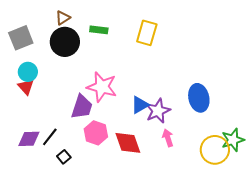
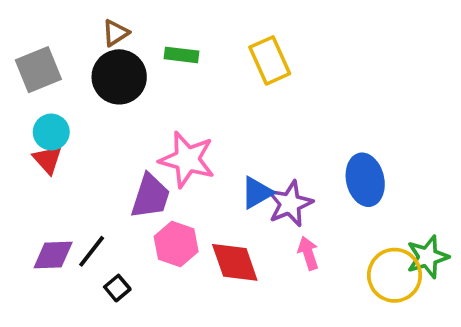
yellow rectangle: (147, 33) -> (270, 60), turned -40

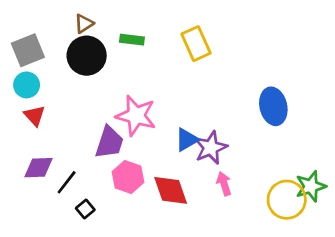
cyan circle: (51, 132) -> (27, 85), moved
blue ellipse: (365, 180) -> (273, 106), moved
purple diamond: (53, 255) -> (39, 168), moved

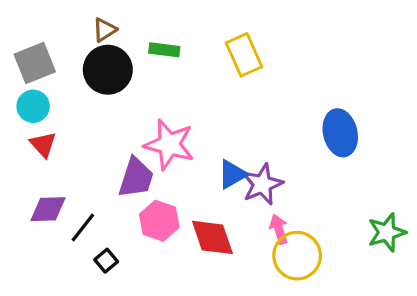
yellow circle: (287, 200) -> (297, 256), moved

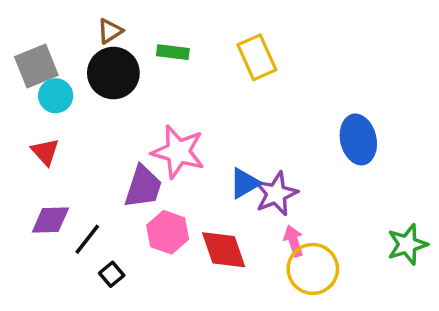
cyan circle: (33, 106) -> (56, 96), moved

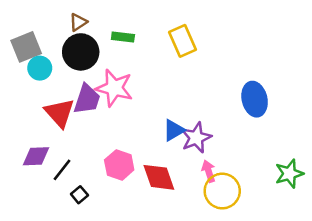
red triangle: (45, 152) -> (60, 113), moved, size x1.5
pink star: (178, 152) -> (114, 88), moved
purple trapezoid: (143, 187) -> (87, 99), moved

